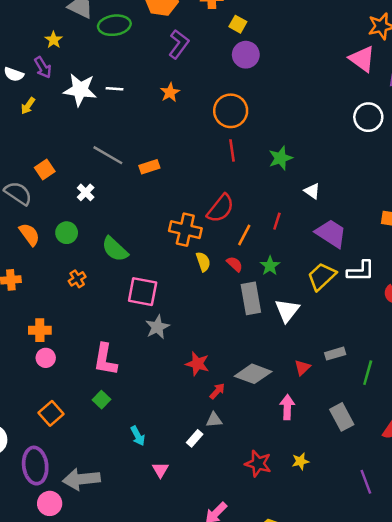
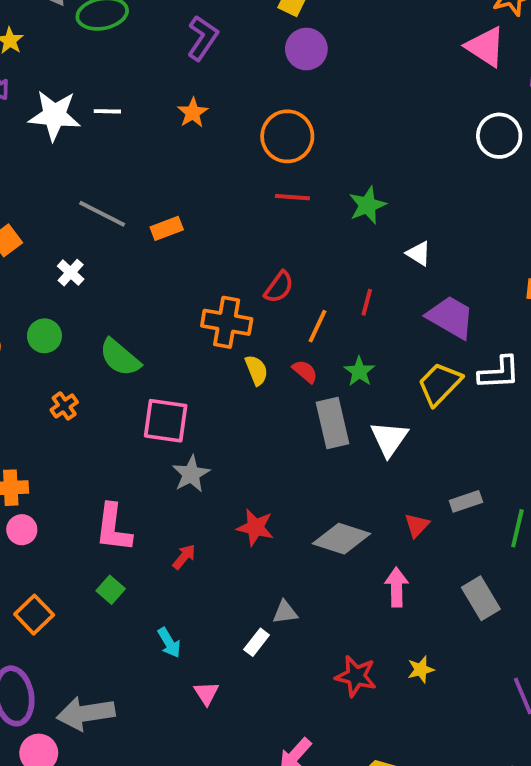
red line: (232, 150) -> (292, 197), turned -75
red semicircle: (220, 208) -> (279, 287), size x0.7
red arrow: (217, 391) -> (184, 557), moved

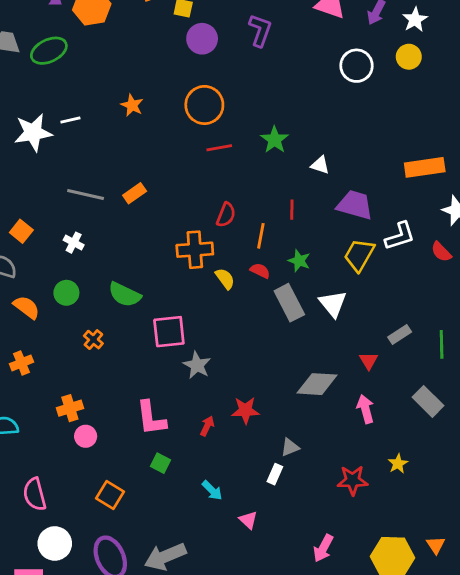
purple L-shape: (203, 38) -> (260, 30), moved
red star: (255, 527) -> (245, 410), moved

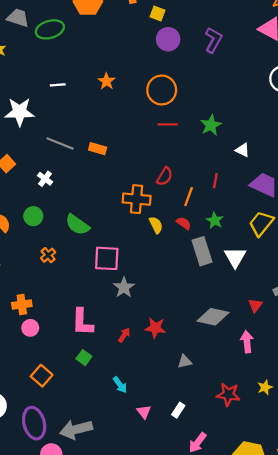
white star: (33, 133) -> (20, 112), moved
orange rectangle: (135, 193) -> (98, 149), turned 42
white rectangle: (275, 474) -> (178, 410), moved

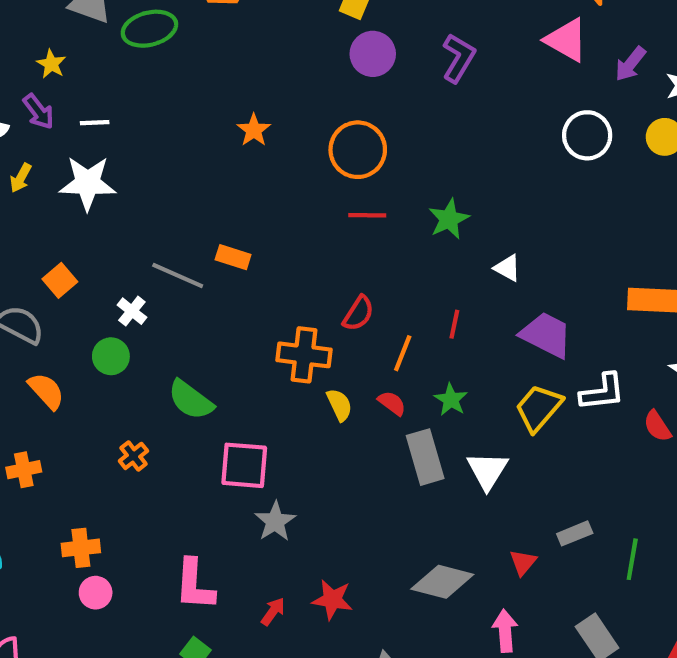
white line: (58, 85) -> (95, 123), moved
gray line: (60, 144) -> (178, 275), moved
green circle: (33, 216) -> (111, 356), moved

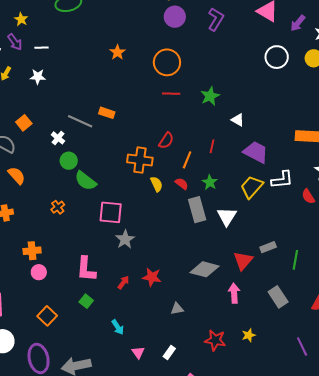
white star: (88, 183) -> (38, 77), size x0.6
green circle: (111, 356) -> (69, 161), moved
red triangle: (523, 562) -> (243, 261), size x1.5

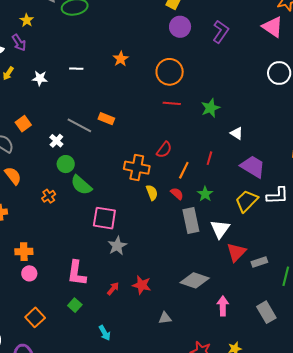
white line: (41, 48) -> (76, 69), moved
orange cross: (58, 207) -> (49, 196), moved
red triangle: (243, 261) -> (236, 252), moved

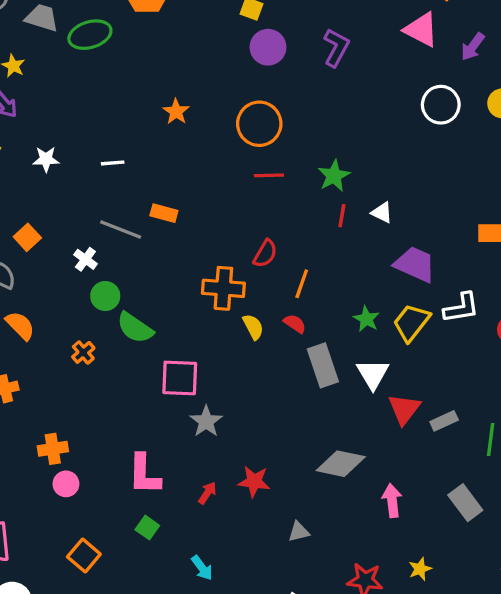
white line: (76, 69) -> (113, 163), moved
red line: (209, 158) -> (342, 216), moved
green star: (205, 194) -> (366, 319), moved

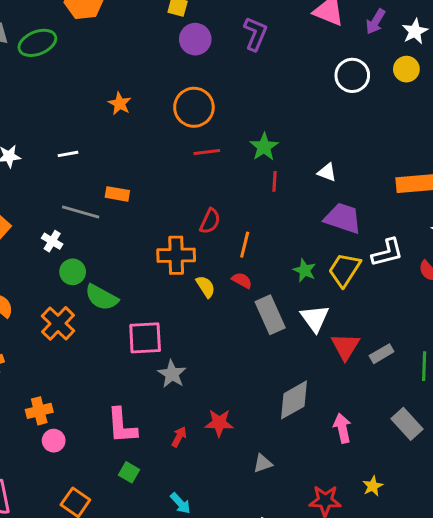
white triangle: (382, 213) -> (327, 172), moved
orange cross: (83, 352) -> (58, 323), size x1.6
gray diamond: (341, 464) -> (294, 400), turned -36

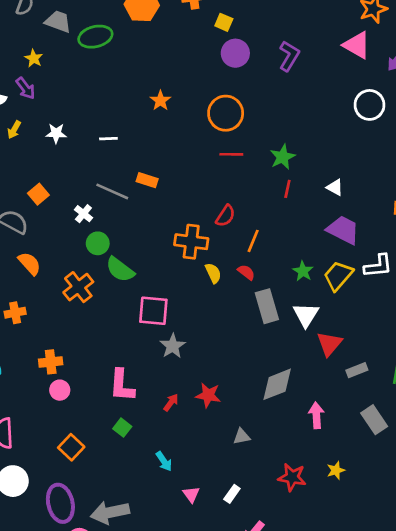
gray rectangle: (382, 354) -> (357, 370), moved

